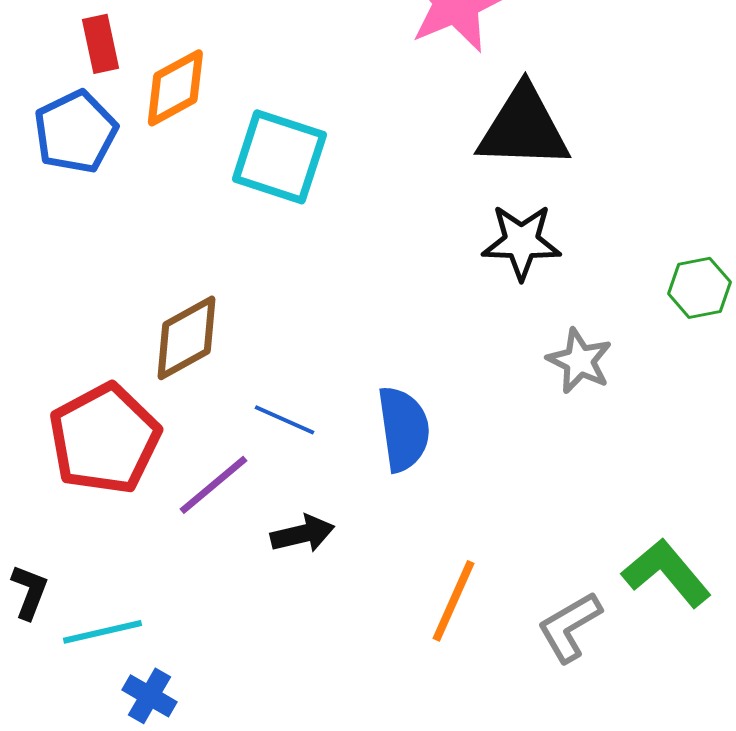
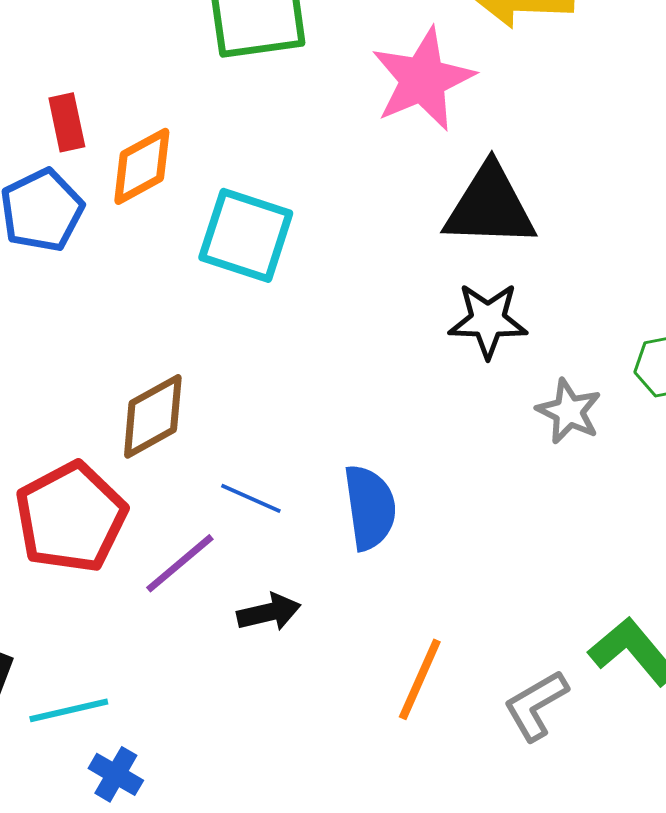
gray star: (579, 361) -> (569, 411), moved

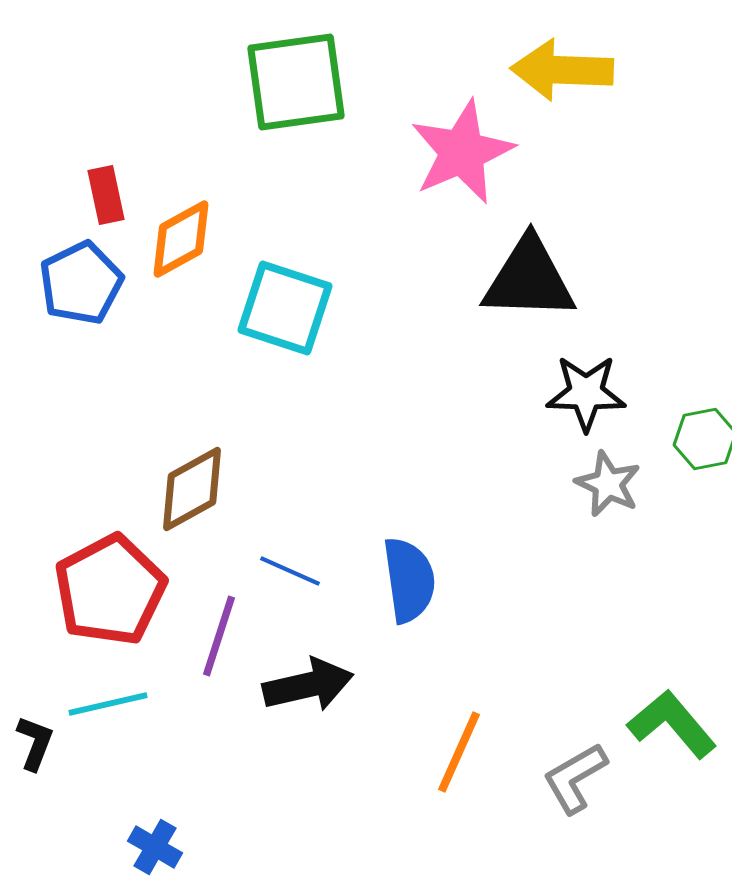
black star: (488, 320) -> (586, 393), moved
purple line: (180, 563) -> (219, 636), turned -32
black arrow: (269, 612) -> (308, 685), size x1.4
cyan line: (69, 710) -> (108, 704), moved

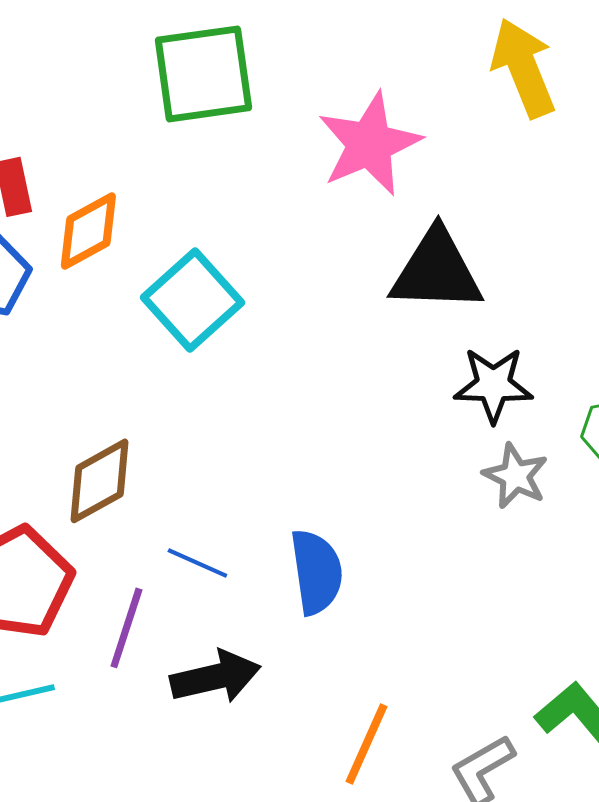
yellow arrow: (562, 70) -> (523, 68), moved, turned 66
cyan square: (285, 308) -> (192, 300), turned 30

